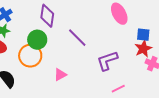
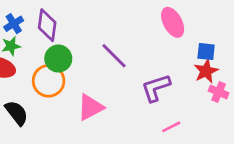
purple diamond: (47, 16) -> (47, 25), moved
pink triangle: (60, 75) -> (90, 107), size x1.5

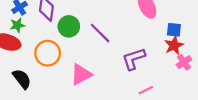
green circle: (58, 59) -> (69, 26), moved
pink cross: (219, 92) -> (184, 62), turned 32

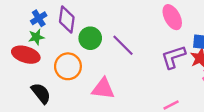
purple L-shape: (134, 59) -> (173, 57), moved
pink triangle: (81, 74) -> (103, 89), turned 35

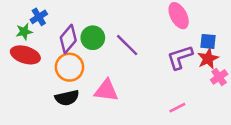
purple diamond: (67, 19) -> (68, 39), moved, turned 32
green star: (36, 37) -> (24, 32), moved
black semicircle: (41, 93) -> (67, 98), moved, turned 115

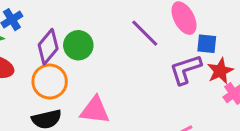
blue square: (208, 41) -> (207, 44), moved
purple line: (127, 45) -> (145, 33), moved

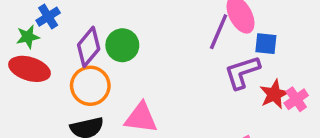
purple line: (145, 33) -> (219, 32), moved, turned 68
red star: (220, 71) -> (274, 94), moved

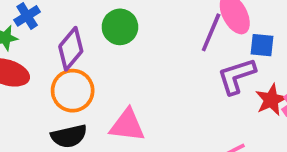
green circle: (122, 45) -> (120, 27), moved

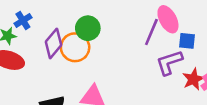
orange circle: (73, 91) -> (75, 47), moved

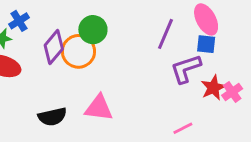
pink ellipse: (168, 19) -> (206, 19), moved

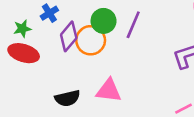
blue cross: (19, 21) -> (49, 13), moved
purple line: (165, 34) -> (133, 25), moved

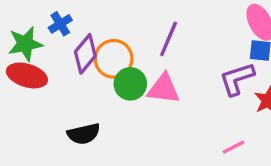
green circle: (104, 21) -> (130, 84), moved
green star: (22, 29) -> (25, 44), size x1.5
pink triangle: (109, 91) -> (164, 89), moved

